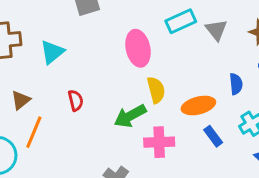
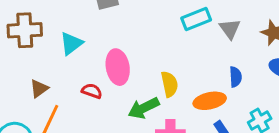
pink ellipse: (138, 48) -> (118, 67), moved
blue semicircle: (236, 84) -> (236, 77), moved
red semicircle: (76, 100) -> (92, 91), turned -60

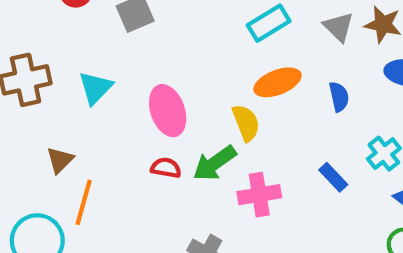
gray triangle: (230, 29) -> (339, 27), moved
red semicircle: (92, 91) -> (166, 168), moved
orange ellipse: (210, 101) -> (278, 82), moved

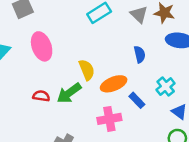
orange ellipse: (278, 82) -> (114, 84), moved
pink ellipse: (168, 111) -> (42, 46), moved
pink cross: (259, 195) -> (109, 119), moved

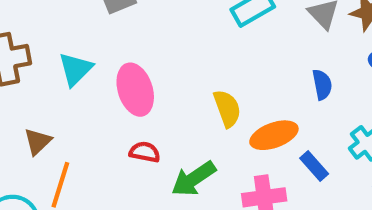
pink ellipse: (42, 46) -> (135, 90), moved
green arrow: (69, 93) -> (194, 179), moved

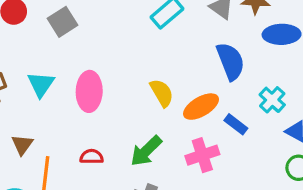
blue semicircle: (322, 85) -> (231, 61), size x1.6
pink ellipse: (135, 90) -> (89, 91), turned 30
red semicircle: (145, 152) -> (92, 157), moved

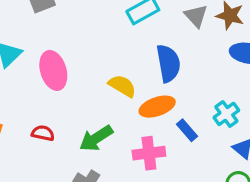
blue semicircle: (231, 61) -> (168, 63), moved
pink ellipse: (89, 91) -> (53, 70), turned -30
yellow semicircle: (162, 93) -> (122, 86), turned -40

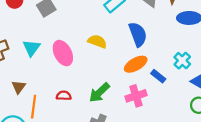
yellow semicircle: (122, 86) -> (97, 41), moved

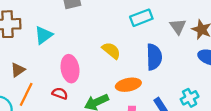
pink ellipse: (63, 53) -> (70, 69), moved
orange ellipse: (136, 64) -> (128, 85), moved

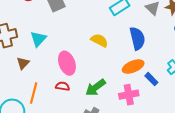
brown triangle: (18, 70) -> (23, 63), moved
orange ellipse: (128, 85) -> (133, 67), moved

